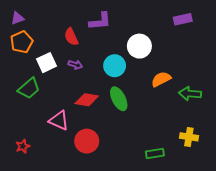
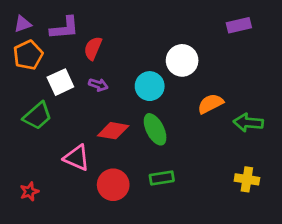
purple L-shape: (100, 21) -> (64, 28), moved
red semicircle: (71, 37) -> (93, 48), turned 48
green rectangle: (155, 153) -> (162, 178), moved

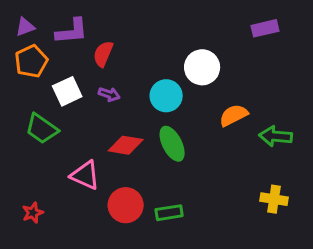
green trapezoid: (37, 116) -> (42, 129), turned 76
green rectangle: (162, 178) -> (169, 213), moved

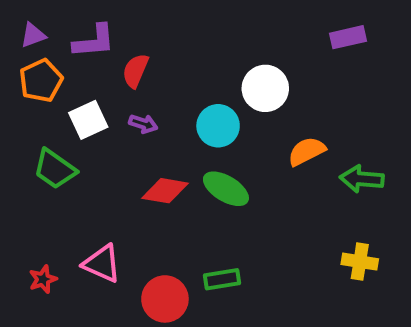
green ellipse: (172, 144) -> (226, 189), turned -32
pink triangle: (85, 175) -> (102, 264), moved
red circle: (126, 205) -> (165, 299), moved

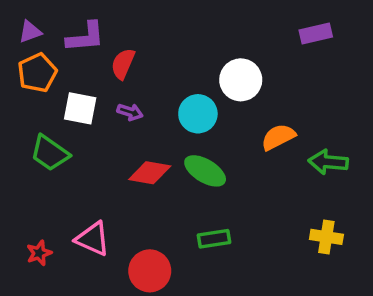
white square: (88, 120) -> (80, 108), turned 36
green rectangle: (222, 279) -> (214, 239), moved

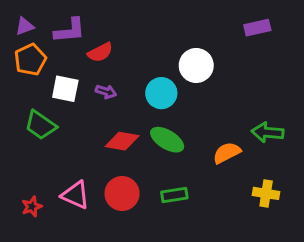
red semicircle: (123, 64) -> (100, 52), turned -140
orange semicircle: (278, 137) -> (227, 153), moved
red circle: (150, 271) -> (122, 193), moved

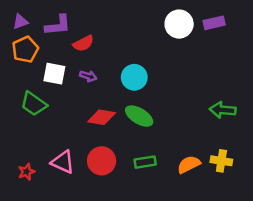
white circle: (196, 65) -> (179, 24), moved
orange semicircle: (227, 153) -> (189, 164), moved

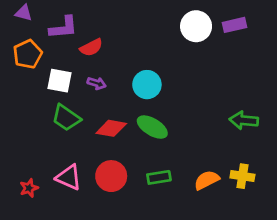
purple triangle: (20, 22) -> (24, 13), moved, turned 35
green trapezoid: (34, 104) -> (66, 118), moved

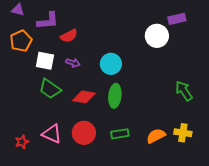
white circle: (196, 26) -> (157, 36), moved
green arrow: (244, 120) -> (184, 91), turned 50
green ellipse: (152, 127) -> (115, 96), turned 65

